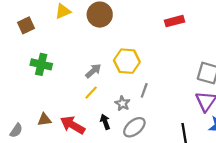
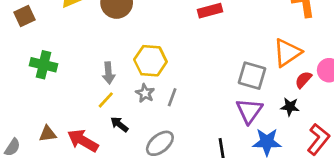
gray arrow: (93, 71) -> (108, 73), turned 126
gray star: (122, 103) -> (145, 93), moved
black arrow: (105, 122) -> (119, 124), moved, turned -32

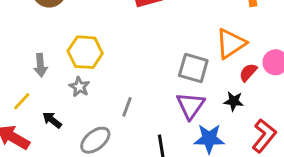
gray line: (172, 97) -> (127, 107), moved
yellow line: (106, 100) -> (22, 101), moved

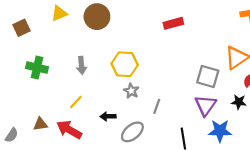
gray arrow: (41, 65) -> (81, 65), moved
gray star: (79, 87) -> (131, 91), moved
black arrow: (52, 120) -> (108, 116), moved, turned -40

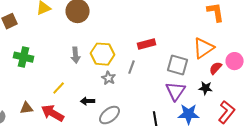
red rectangle: (173, 23) -> (147, 44), moved
gray arrow: (81, 65) -> (76, 55), moved
gray line: (157, 106) -> (132, 67), moved

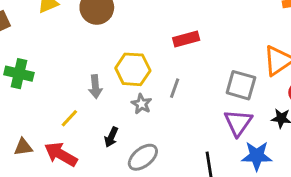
red rectangle: (147, 44) -> (186, 39), moved
gray arrow: (76, 55) -> (95, 87), moved
black arrow: (88, 101) -> (111, 137), turned -64

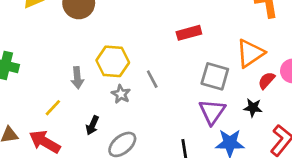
red rectangle: (186, 39) -> (189, 33), moved
gray line: (175, 88) -> (152, 79), turned -48

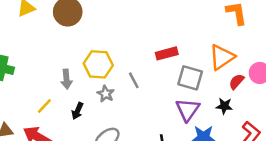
red rectangle: (189, 33) -> (167, 53), moved
black arrow: (92, 125) -> (77, 111), moved

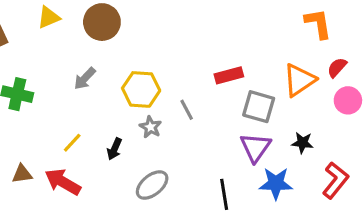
gray arrow: (66, 79) -> (85, 78), moved, turned 48
red semicircle: (237, 82) -> (337, 67), moved

